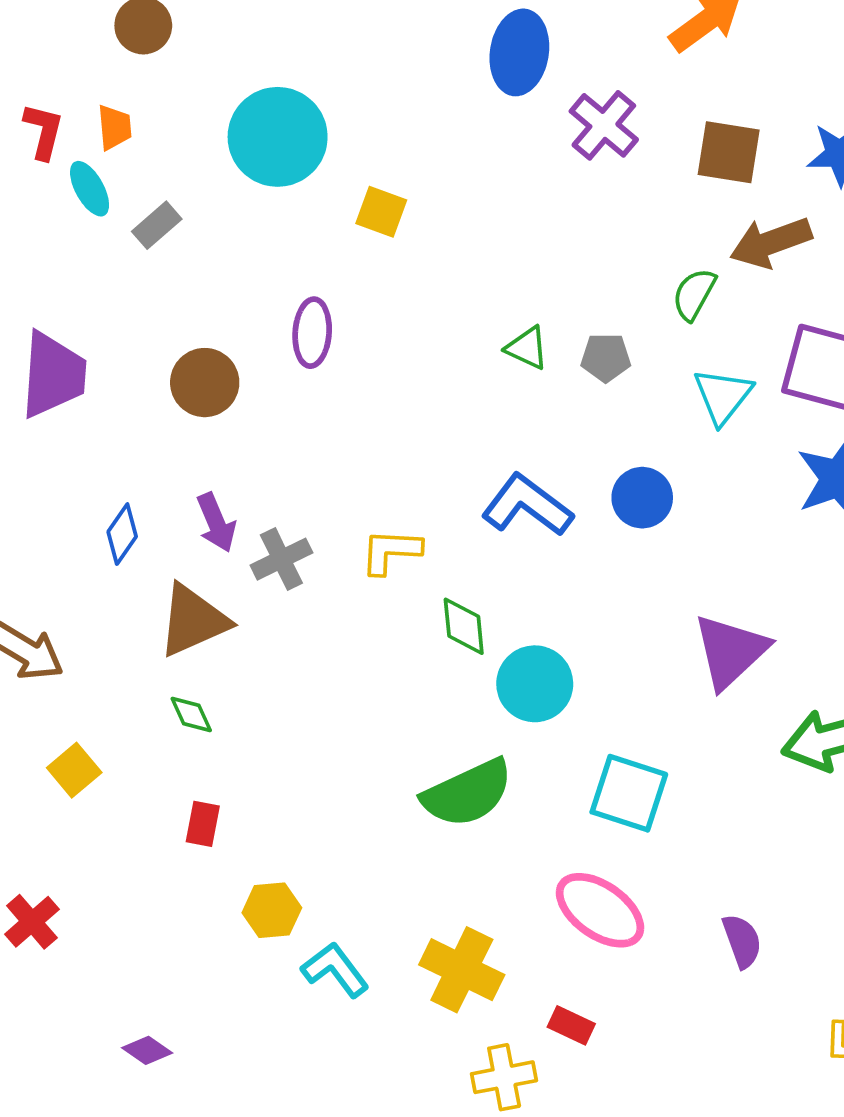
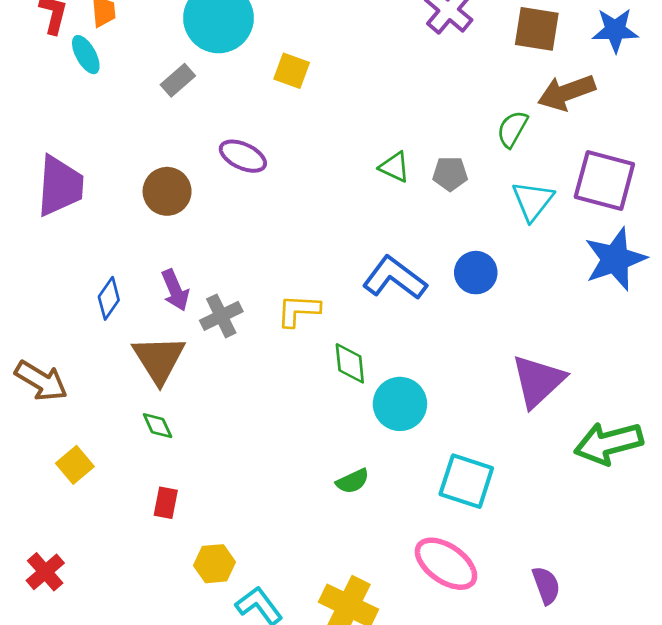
gray rectangle: (157, 225) -> (178, 80), moved
purple ellipse: (312, 333) -> (243, 156), turned -69
brown triangle: (193, 620) -> (159, 359), turned -38
green semicircle: (468, 793) -> (353, 481), size x0.5

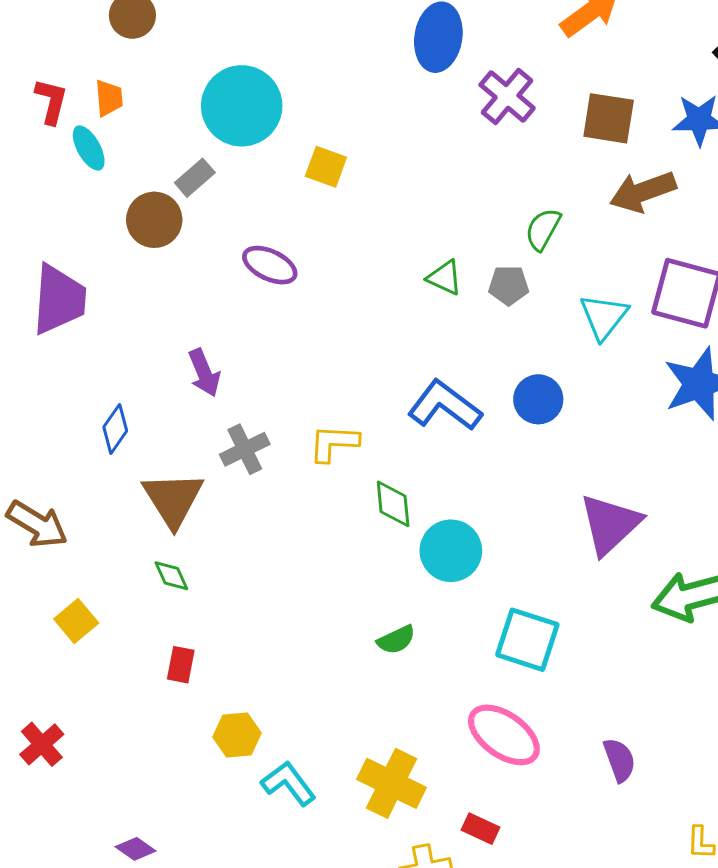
green semicircle: (512, 129) -> (543, 229), moved
brown circle: (167, 191) -> (154, 220), moved
purple arrow: (175, 290) -> (204, 373), moved

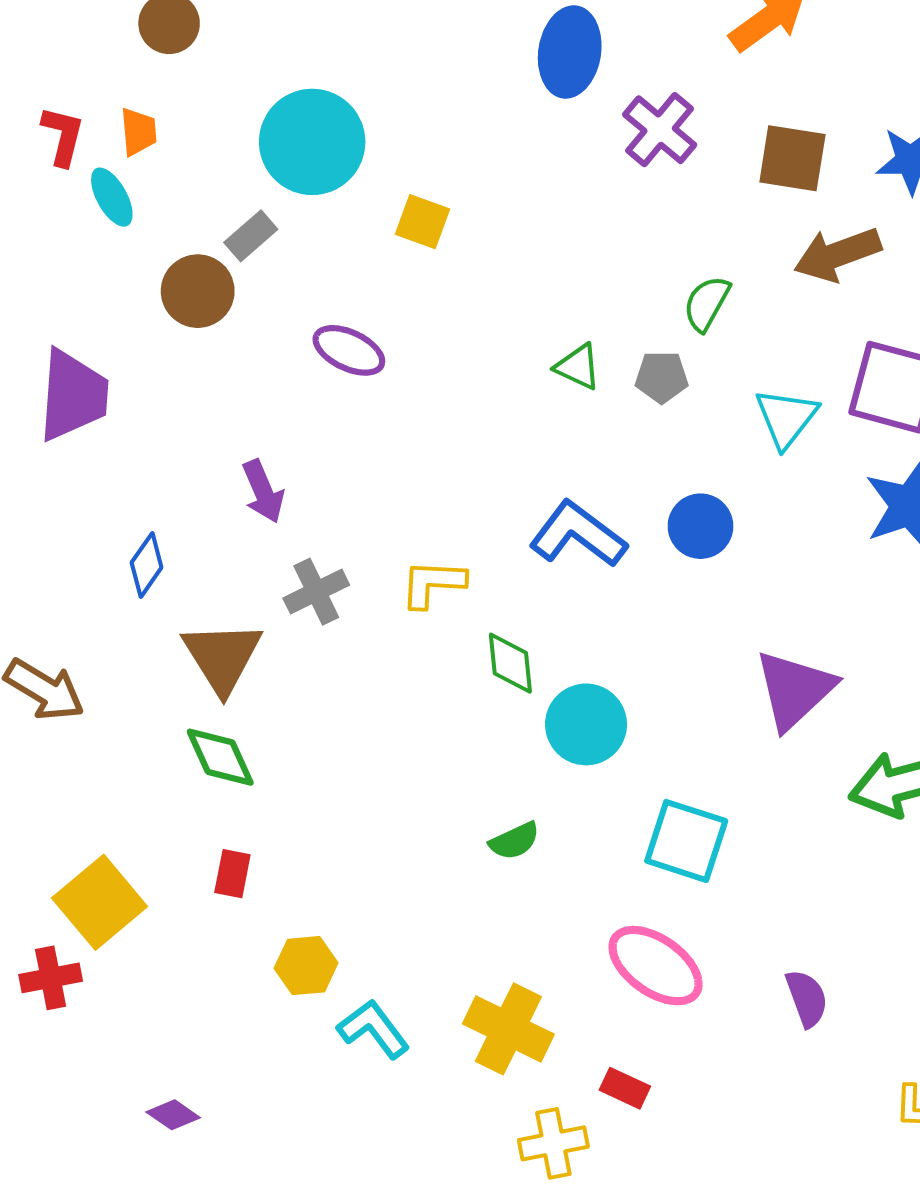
green diamond: (171, 576) -> (220, 757), size x1.5
yellow square: (76, 621) -> (100, 902), moved, size x1.6
red cross: (42, 744) -> (51, 978), turned 30

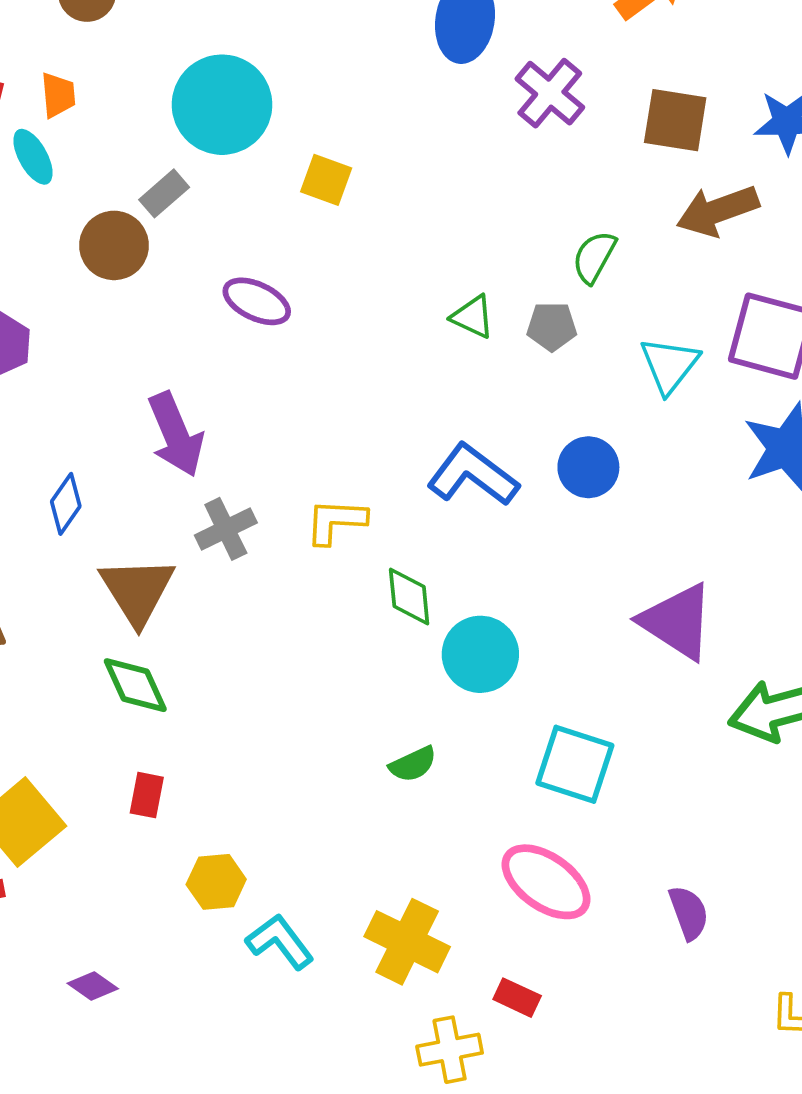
purple arrow: (263, 491) -> (176, 434), size x1.4
purple triangle: (795, 690) -> (677, 622), turned -44
purple diamond: (173, 1115) -> (93, 986), moved

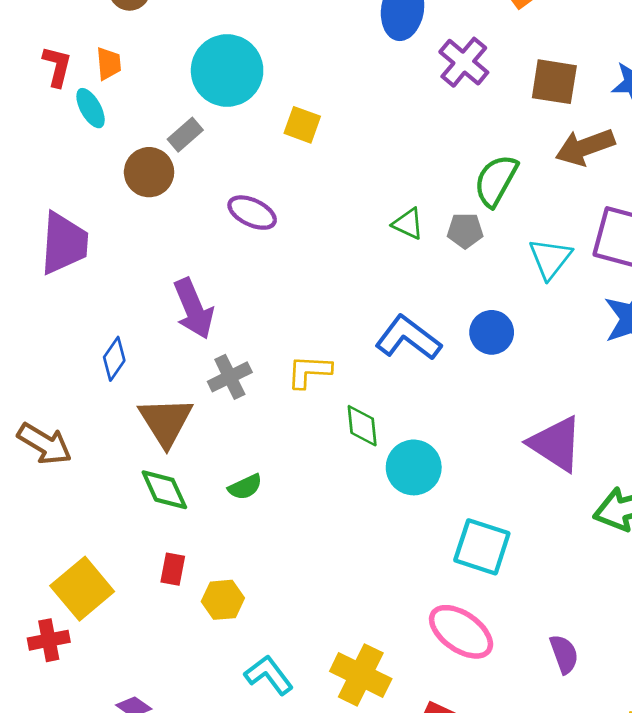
green semicircle: (594, 257) -> (496, 181), size x1.4
green semicircle: (413, 764) -> (245, 487), moved
yellow hexagon: (216, 882) -> (223, 600), moved

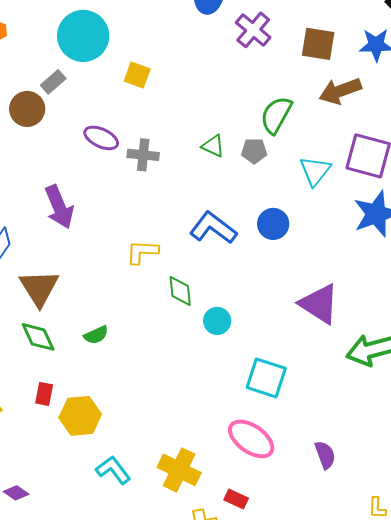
gray cross: (230, 377) -> (143, 155), moved, turned 32
cyan circle: (414, 467) -> (217, 321), size x0.7
yellow hexagon: (223, 600) -> (80, 416), size x1.4

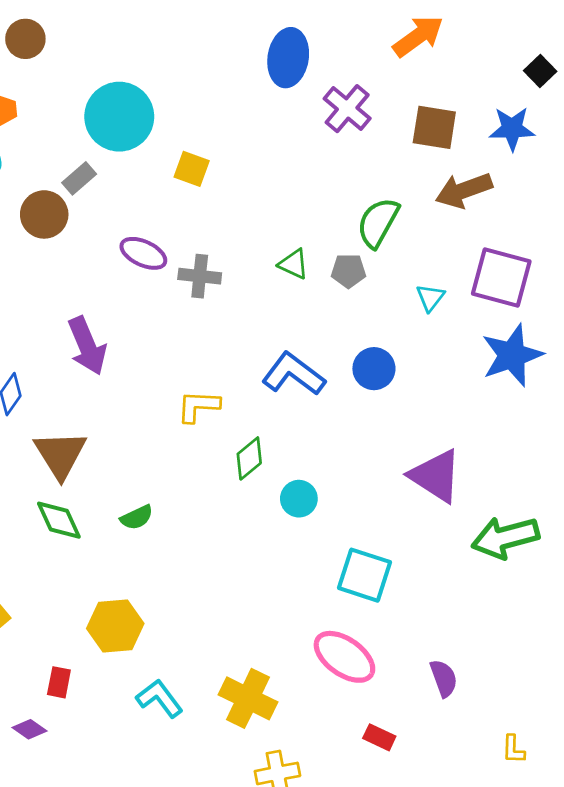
cyan triangle: (315, 171) -> (430, 298), size x0.7
green diamond: (180, 291) -> (249, 458), turned 56
red rectangle: (44, 394) -> (59, 682), moved
red rectangle: (236, 499) -> (379, 737), moved

